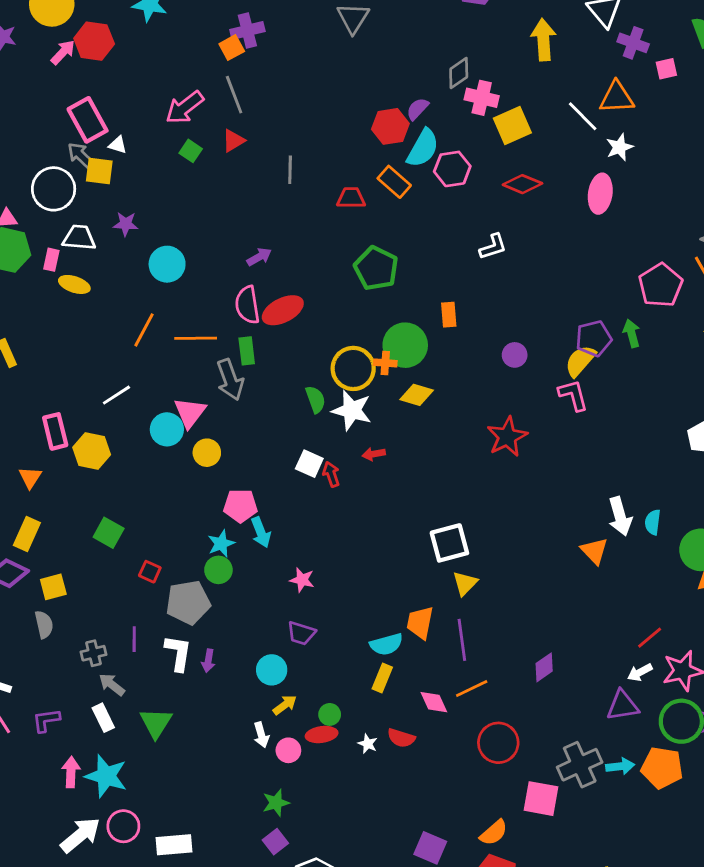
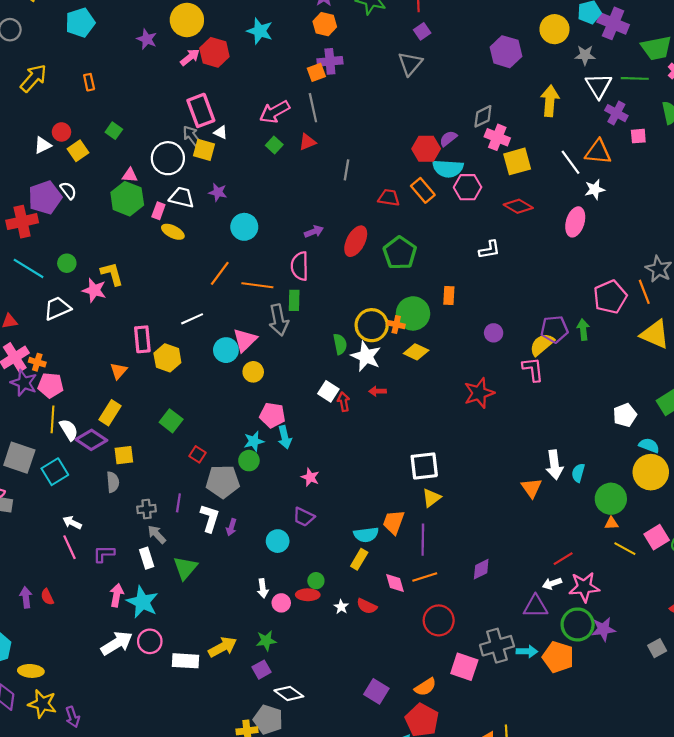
cyan semicircle: (423, 148) -> (448, 168), turned 56
red ellipse: (283, 310) -> (356, 241), moved, turned -44
yellow arrow: (285, 705) -> (223, 647), moved, size x1.5

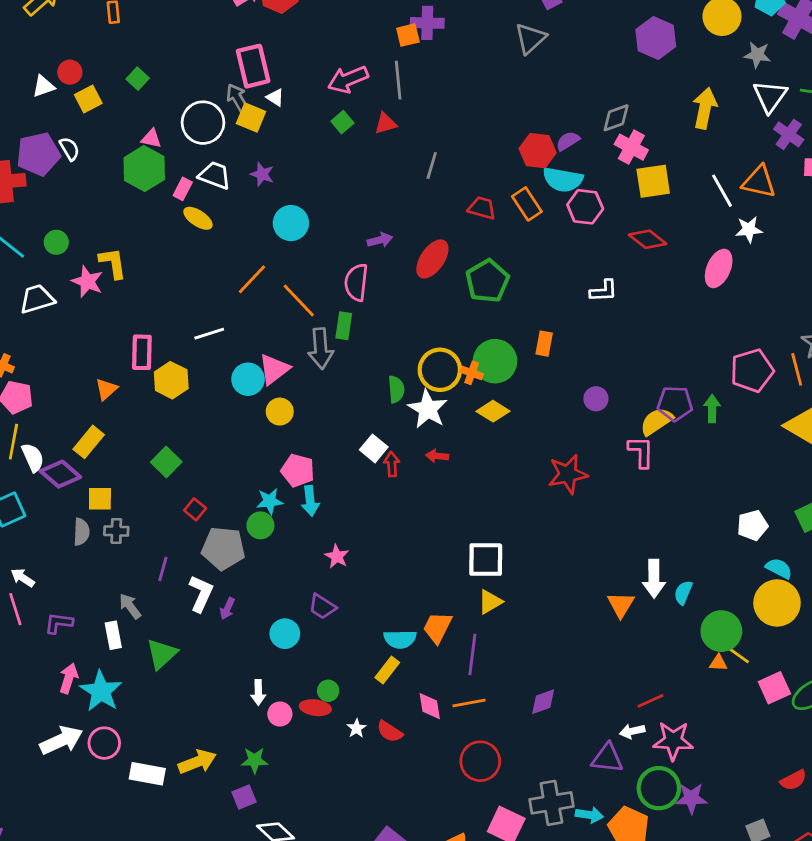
orange line: (257, 285) -> (299, 300), turned 32
gray cross: (147, 509) -> (116, 531), moved
yellow line: (625, 549) -> (736, 653), moved

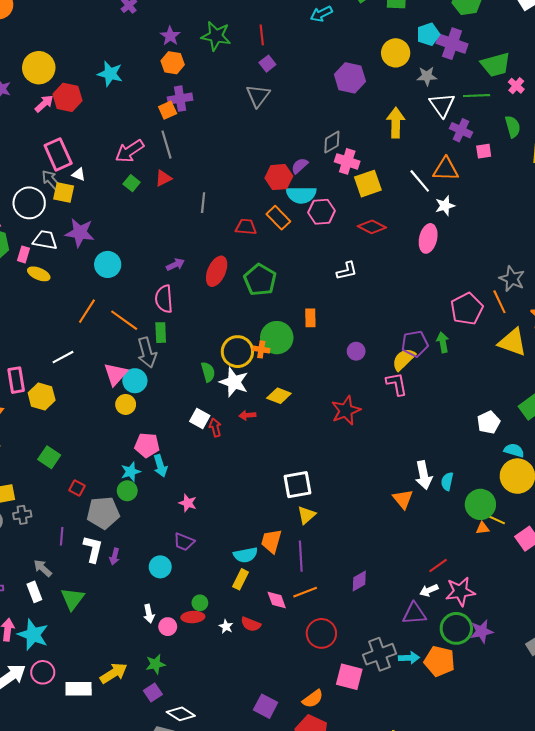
purple star: (262, 174) -> (80, 233), size x1.6
cyan circle: (248, 379) -> (135, 381), moved
yellow diamond: (493, 411) -> (279, 396), moved

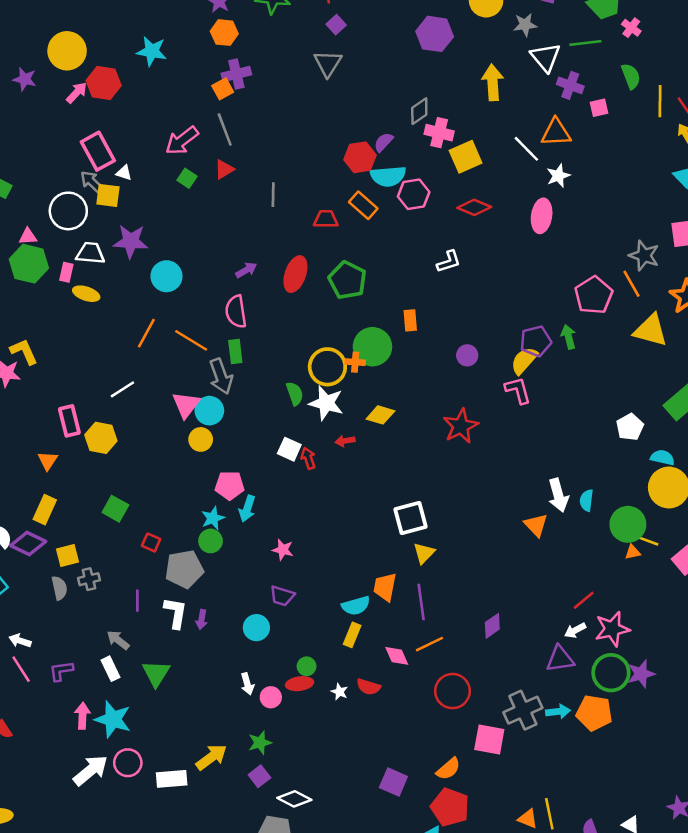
cyan arrow: (160, 466) -> (247, 509), turned 40

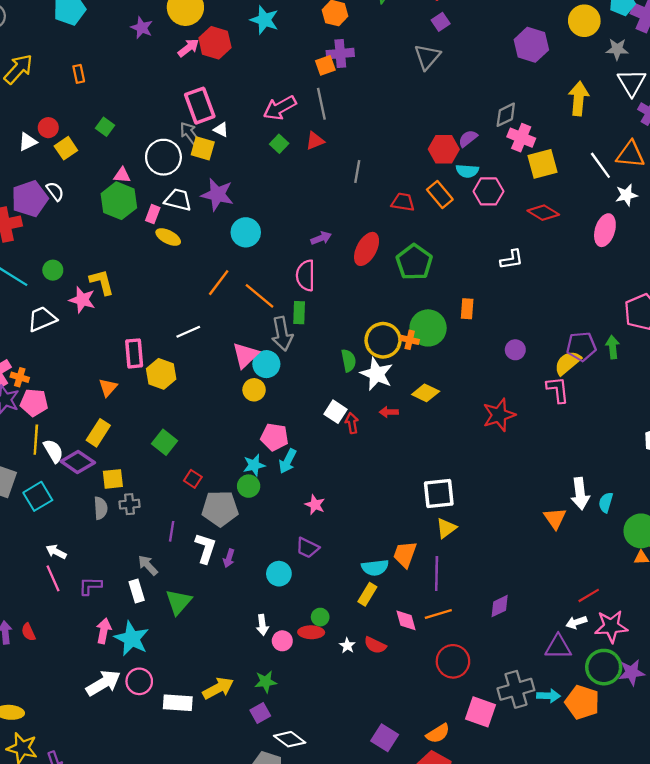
cyan semicircle: (388, 176) -> (467, 171), size x0.7

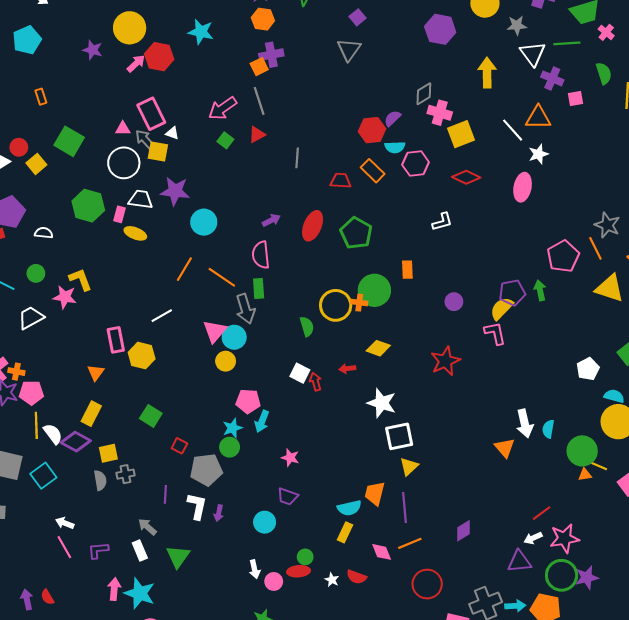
green square: (105, 127) -> (69, 141), size x1.8
pink triangle: (122, 175) -> (123, 129), moved
white semicircle: (55, 191) -> (44, 233), moved, turned -42
white star: (377, 374) -> (382, 403), moved

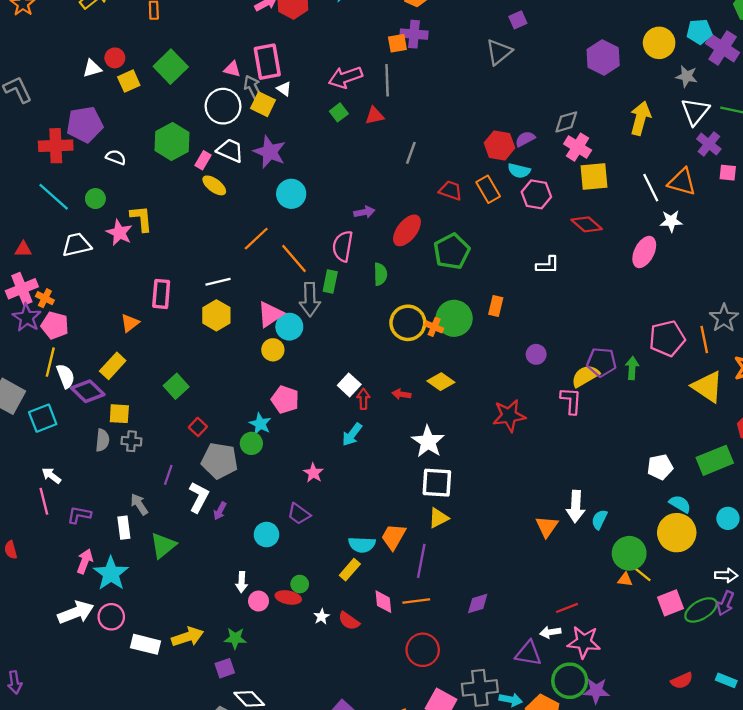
green semicircle: (307, 326) -> (380, 274), moved
yellow hexagon: (142, 356) -> (216, 315), moved
cyan arrow: (262, 421) -> (352, 434), moved
cyan star: (232, 428) -> (260, 424), turned 30

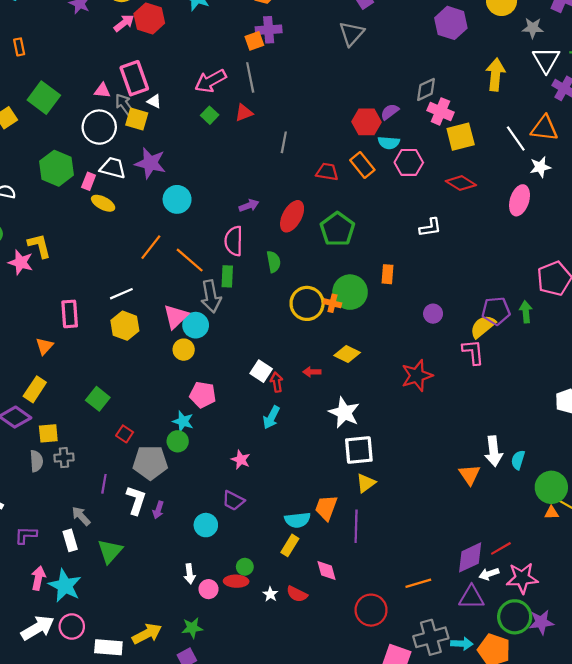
orange line: (416, 601) -> (418, 583), moved
purple diamond: (478, 603) -> (470, 557), moved, size x1.4

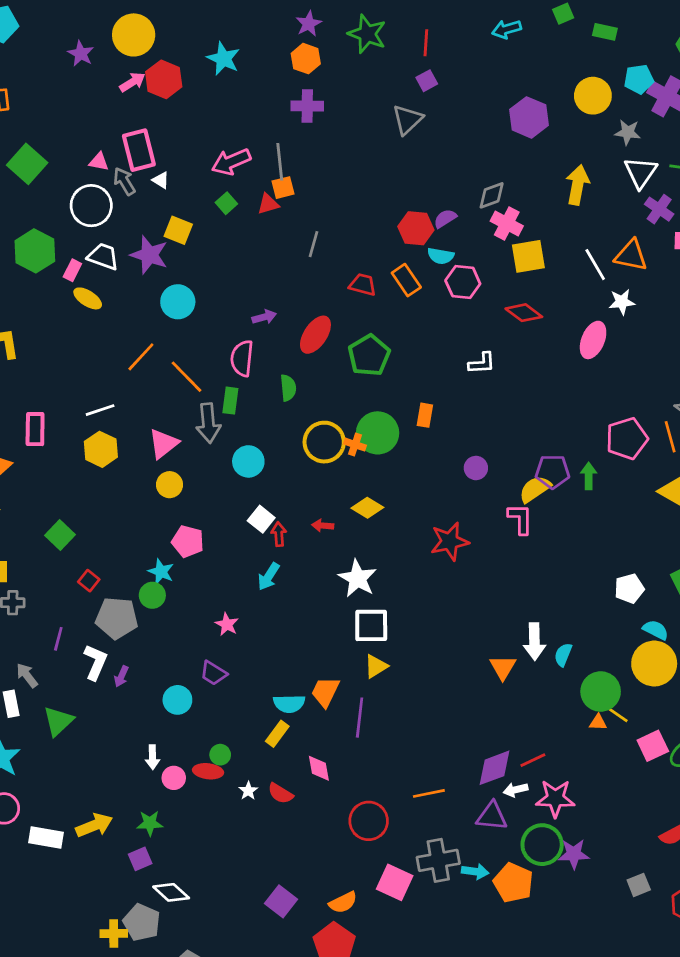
orange square: (254, 41) -> (283, 188), moved
yellow square: (137, 119) -> (178, 230), moved
cyan circle: (196, 325) -> (248, 461), moved

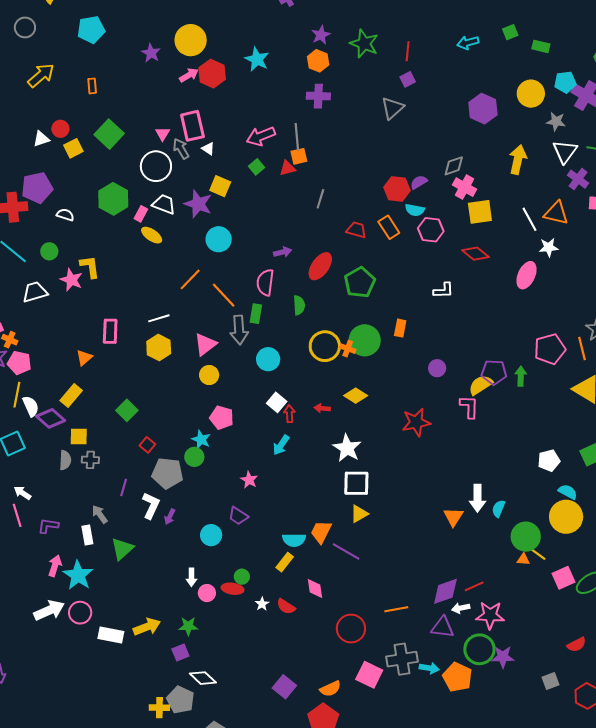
pink triangle: (99, 162) -> (162, 134), turned 49
purple line: (360, 718) -> (346, 552), turned -68

